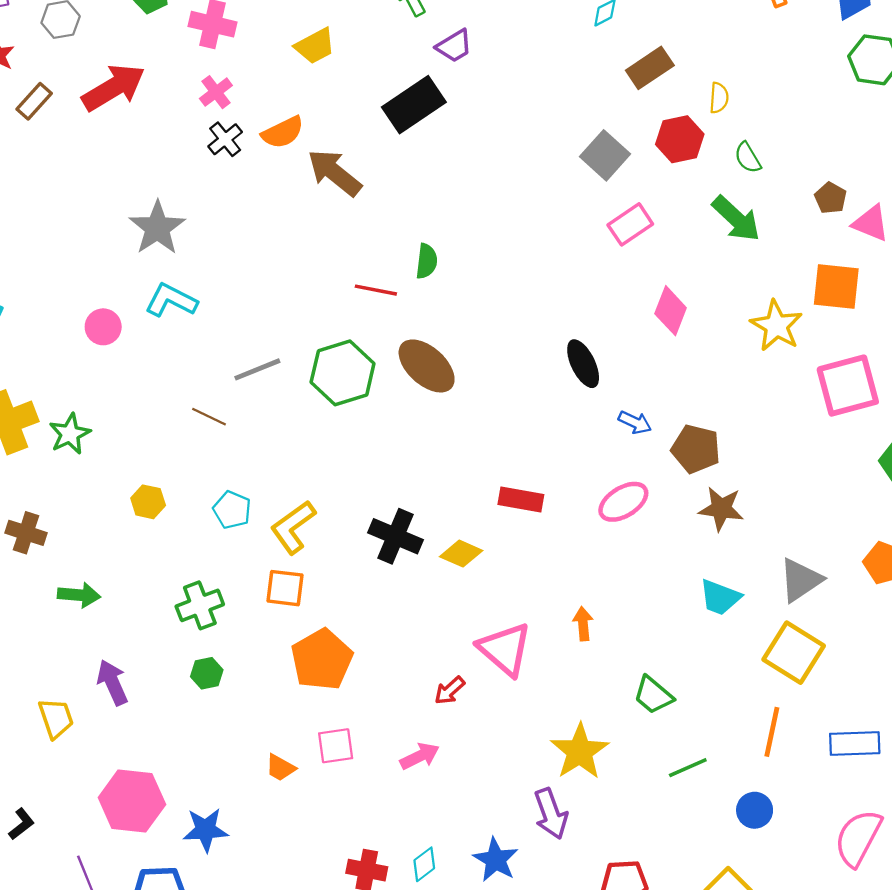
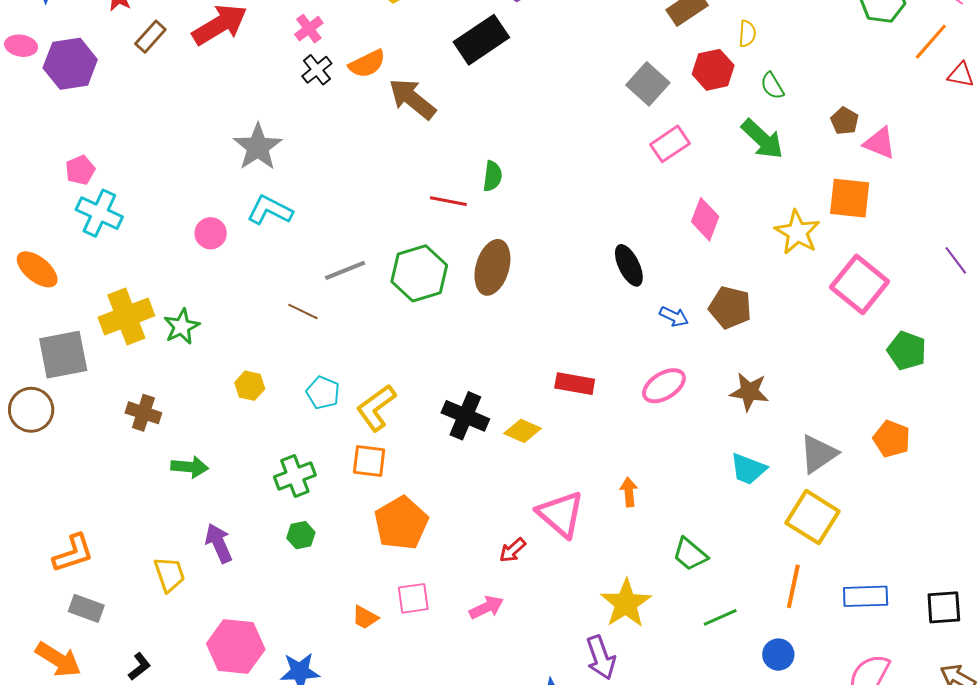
brown ellipse: (427, 366) -> (492, 267), turned 64
pink square: (848, 386) -> (860, 284), turned -36
brown pentagon: (696, 449) -> (730, 307), moved

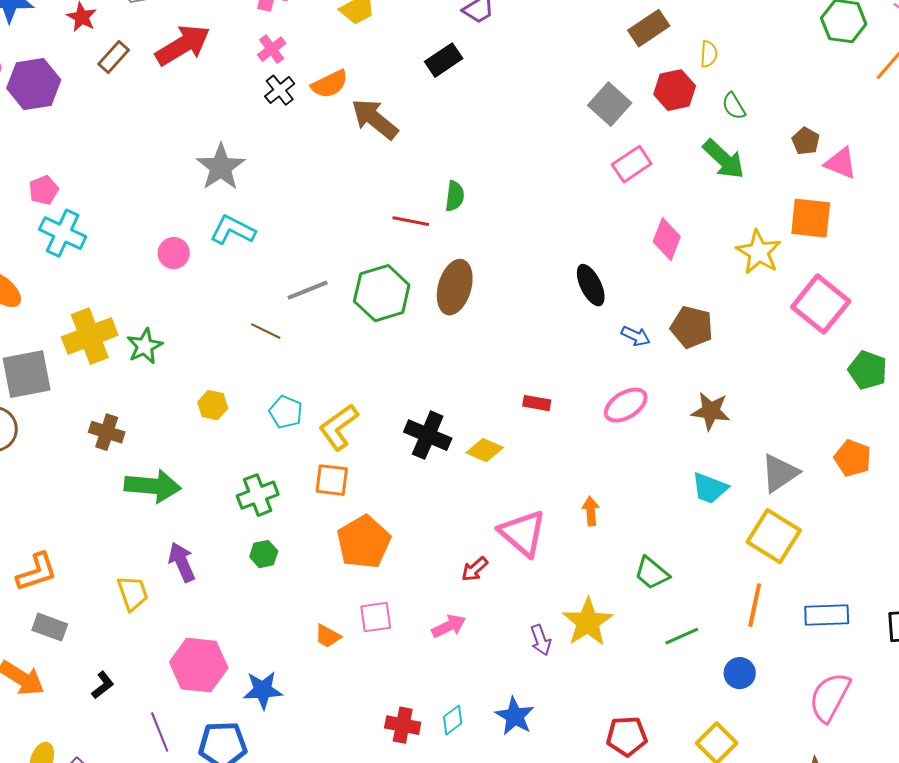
black rectangle: (481, 40) -> (444, 60), size x0.7
red rectangle: (575, 384) -> (537, 403), size x0.7
green arrow: (190, 467) -> (153, 486), size x1.5
purple arrow: (601, 658) -> (541, 640), moved, size x0.7

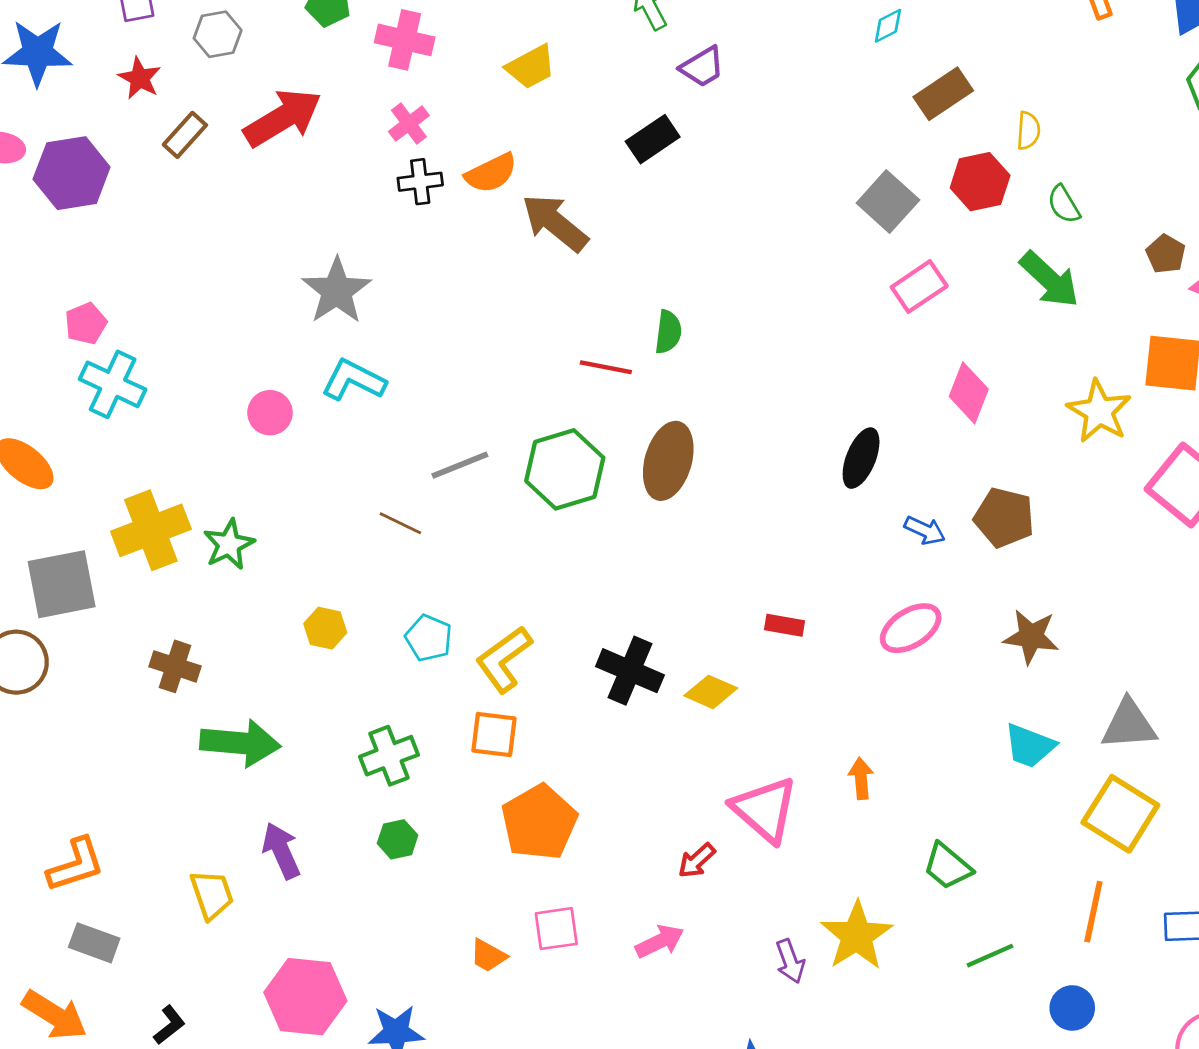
black cross: (280, 90) -> (420, 182), turned 32
black ellipse: (591, 285) -> (861, 458), turned 48
gray triangle: (780, 473) -> (1129, 725), turned 30

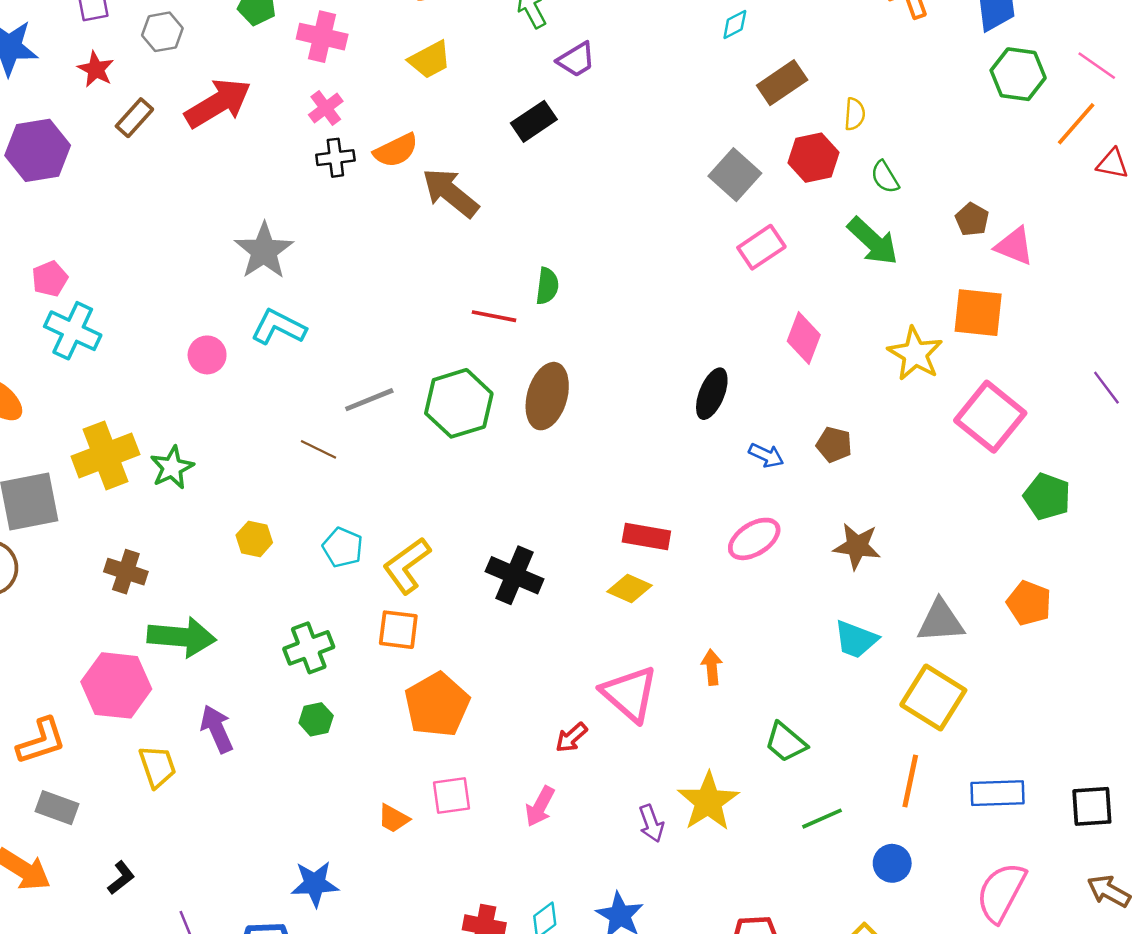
brown pentagon: (1004, 518) -> (834, 445), size x0.7
red rectangle: (784, 625) -> (646, 537), size x1.4
yellow diamond: (711, 692) -> (630, 589), moved
pink arrow: (660, 941) -> (540, 806), turned 144
pink hexagon: (305, 997) -> (116, 685), moved

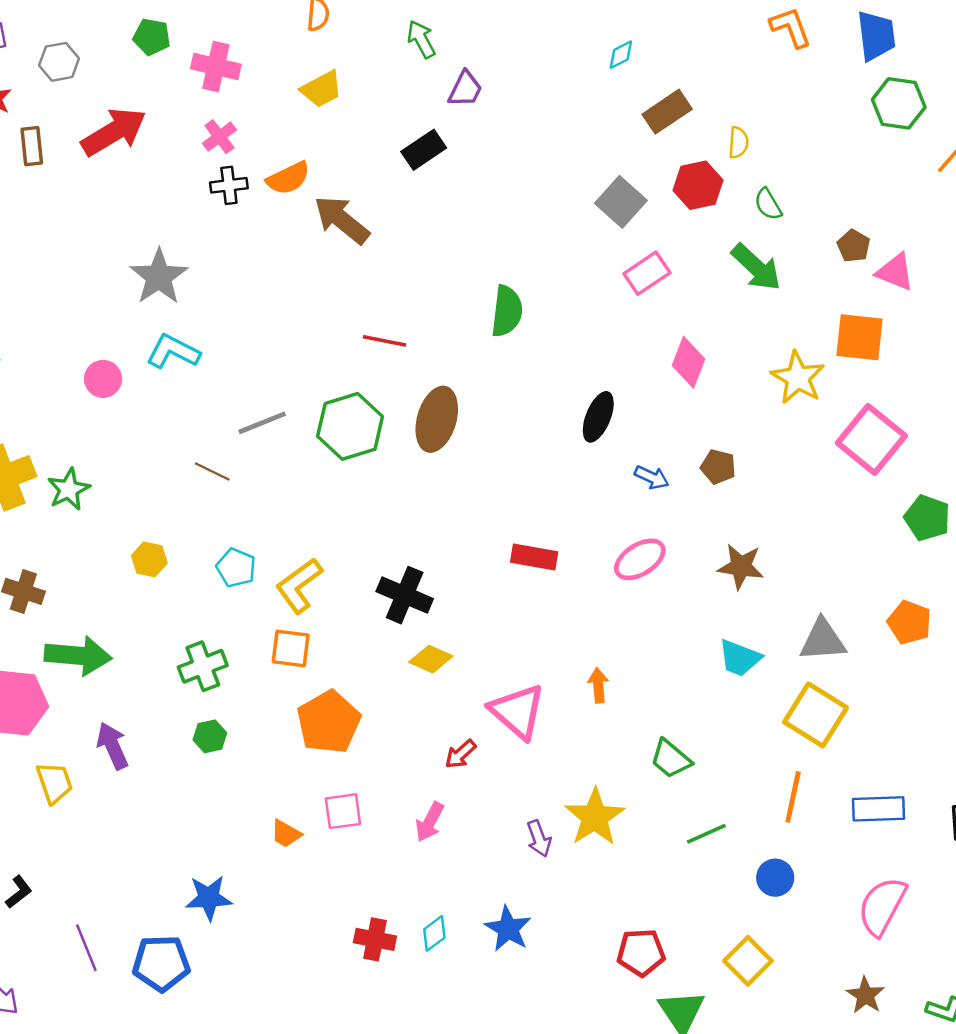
purple trapezoid: (576, 60) -> (465, 89), turned -33
brown rectangle: (134, 118) -> (32, 146), turned -48
green semicircle: (547, 286) -> (507, 311), moved, size x1.4
yellow diamond: (630, 589) -> (431, 659), moved

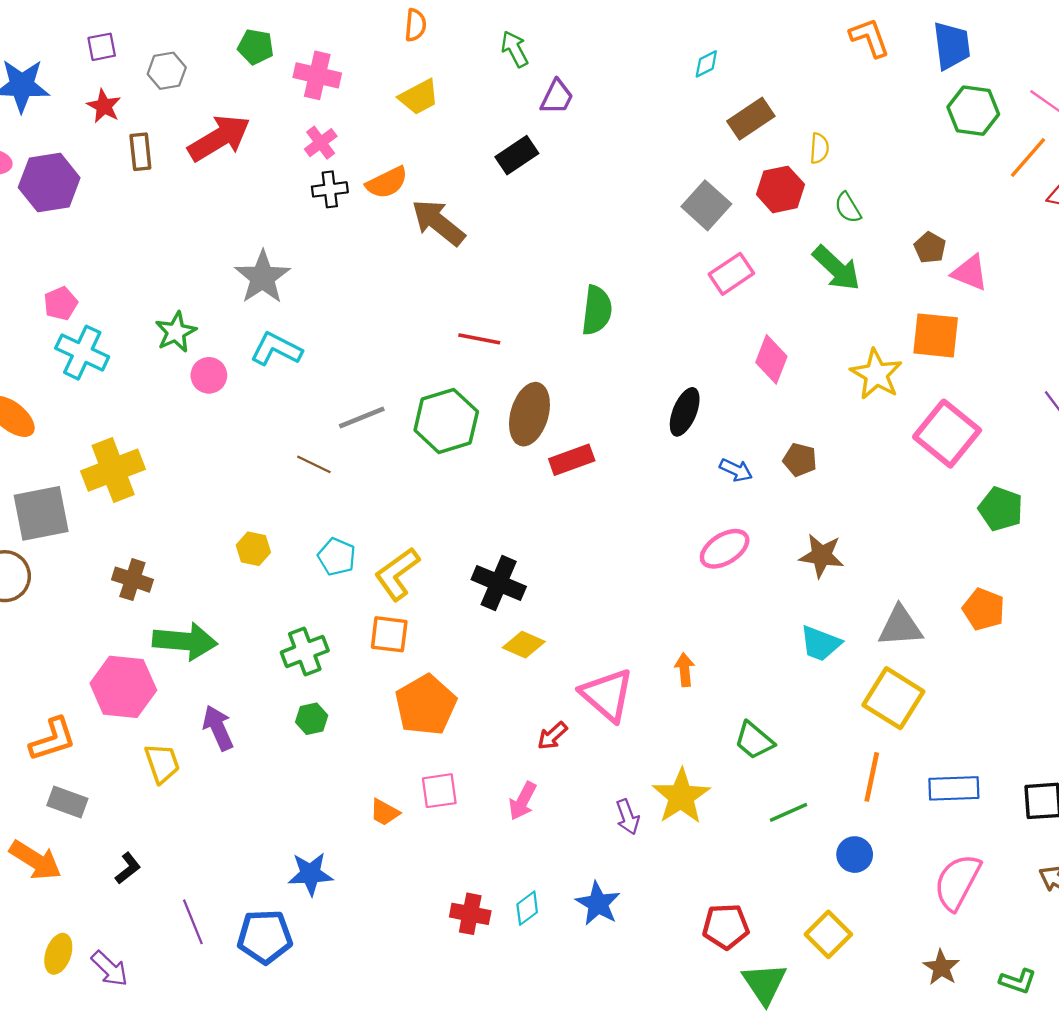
green star: (69, 489) -> (176, 332), moved
red rectangle: (534, 557) -> (572, 460), moved, turned -30

